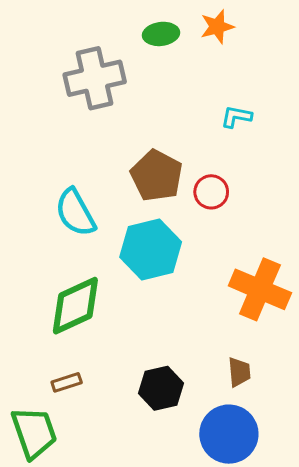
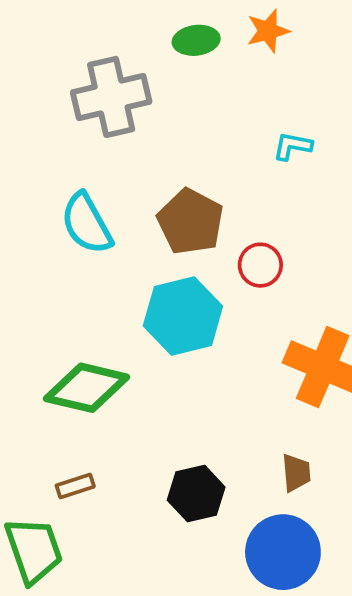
red circle: (211, 192) -> (260, 265), moved
cyan semicircle: (75, 213) -> (87, 223), moved
green diamond: (75, 306) -> (87, 388), turned 38

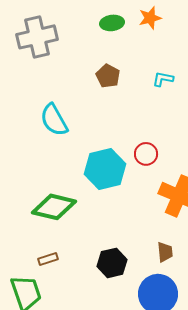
gray cross: (111, 97) -> (37, 37), moved
brown pentagon: (190, 222) -> (108, 76), moved, size x0.7
red circle: (260, 265) -> (146, 154), moved

